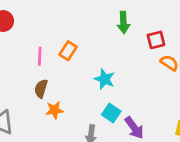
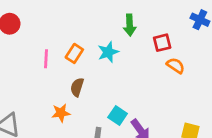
cyan star: (105, 79) -> (108, 52), moved, turned 30
brown semicircle: (41, 89) -> (77, 87), moved

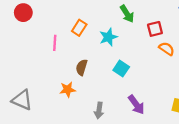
green arrow: (130, 25) -> (127, 14), turned -30
orange rectangle: (74, 53) -> (79, 28), moved
cyan square: (118, 116) -> (121, 69), moved

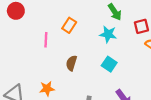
cyan star: (108, 37) -> (108, 34), moved, turned 30
orange star: (68, 89) -> (47, 89), moved

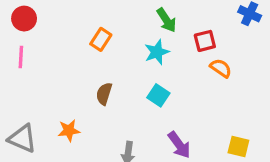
cyan star: (108, 34) -> (157, 52), turned -30
pink line: (46, 40) -> (21, 57), moved

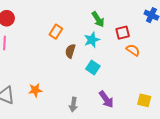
brown semicircle: (104, 94) -> (70, 51), moved

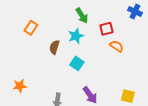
orange rectangle: (56, 32) -> (31, 28), moved

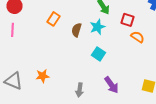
red square: (106, 29) -> (128, 20), turned 32
brown semicircle: (54, 47) -> (76, 30), moved

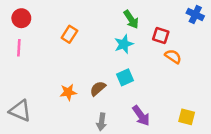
brown semicircle: (76, 30) -> (98, 89), moved, turned 32
cyan square: (98, 54) -> (125, 77), turned 32
orange star: (42, 76) -> (68, 92), moved

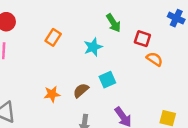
cyan star: (124, 44) -> (93, 47), moved

